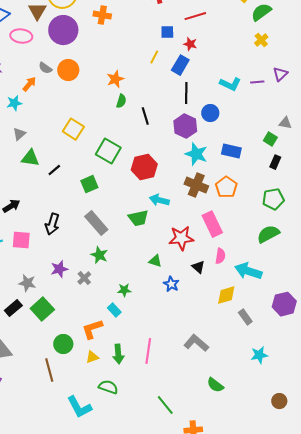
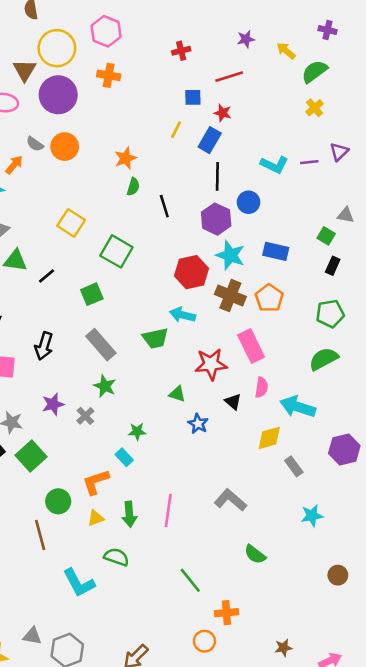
red hexagon: (144, 167) -> (192, 272), moved

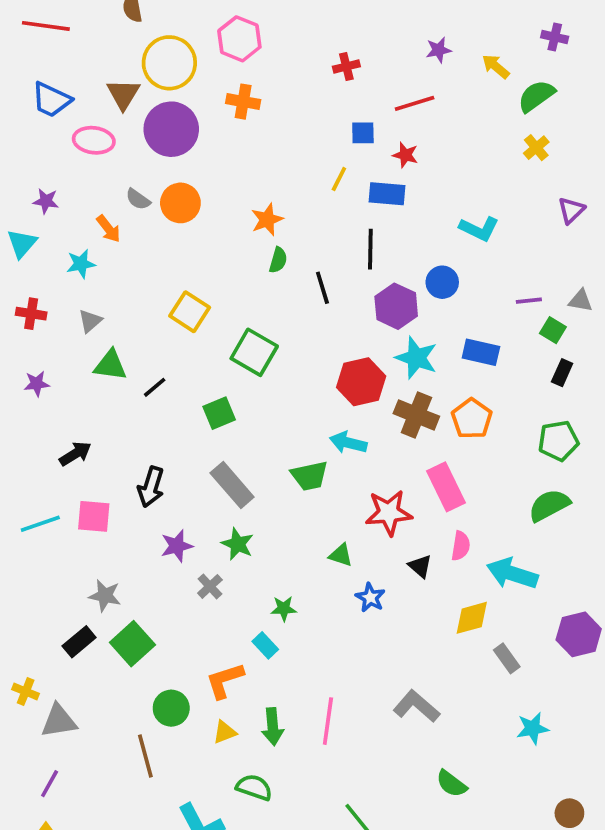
blue rectangle: (210, 140) -> (387, 194), turned 65
purple line: (309, 162) -> (529, 301), moved
orange arrow: (14, 165) -> (109, 229), turned 102
black line: (217, 176) -> (370, 249), moved
purple star: (53, 404) -> (177, 546), moved

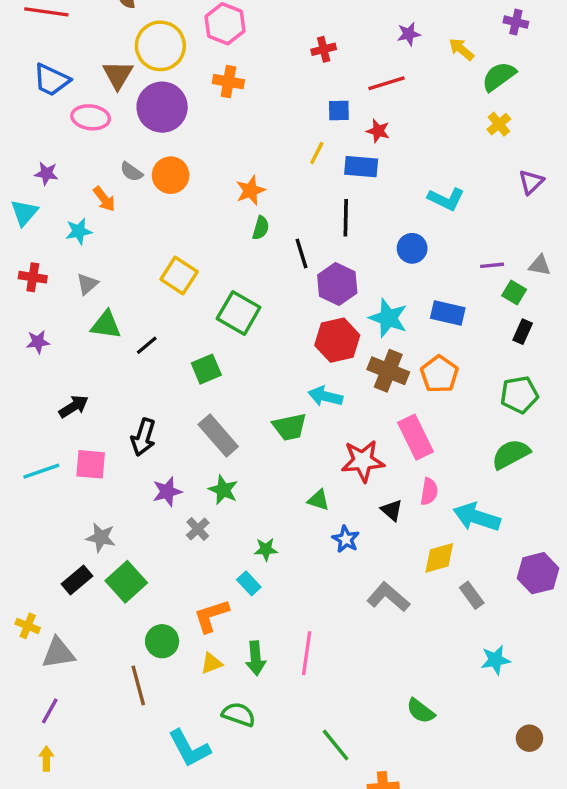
purple hexagon: (396, 306) -> (337, 284), moved
gray L-shape: (416, 706) -> (388, 597), moved

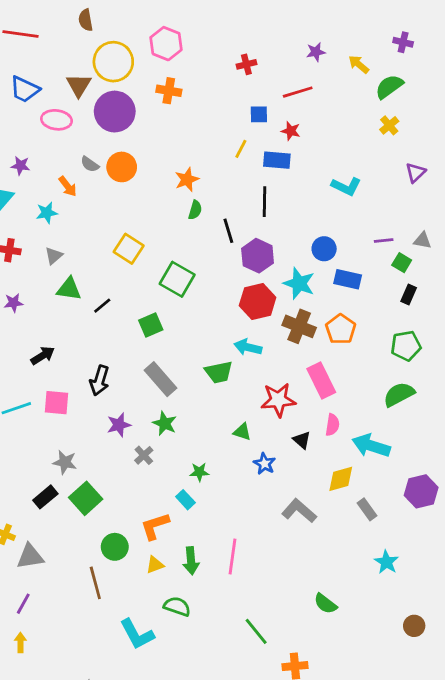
blue circle: (412, 248) -> (324, 249), moved
cyan star: (495, 660) -> (386, 562), turned -30

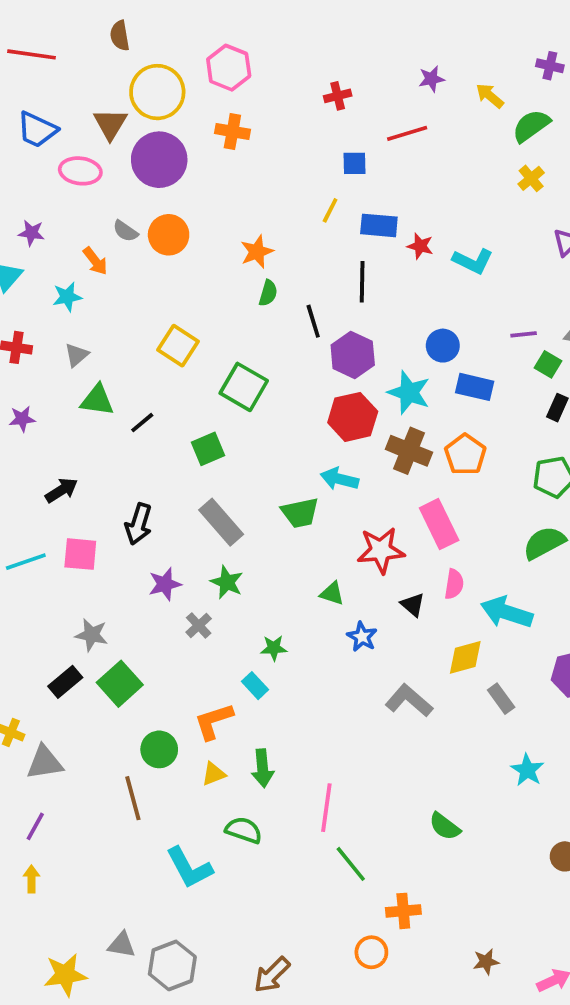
red star: (291, 131) -> (420, 246), moved
pink line: (233, 557) -> (326, 808), moved

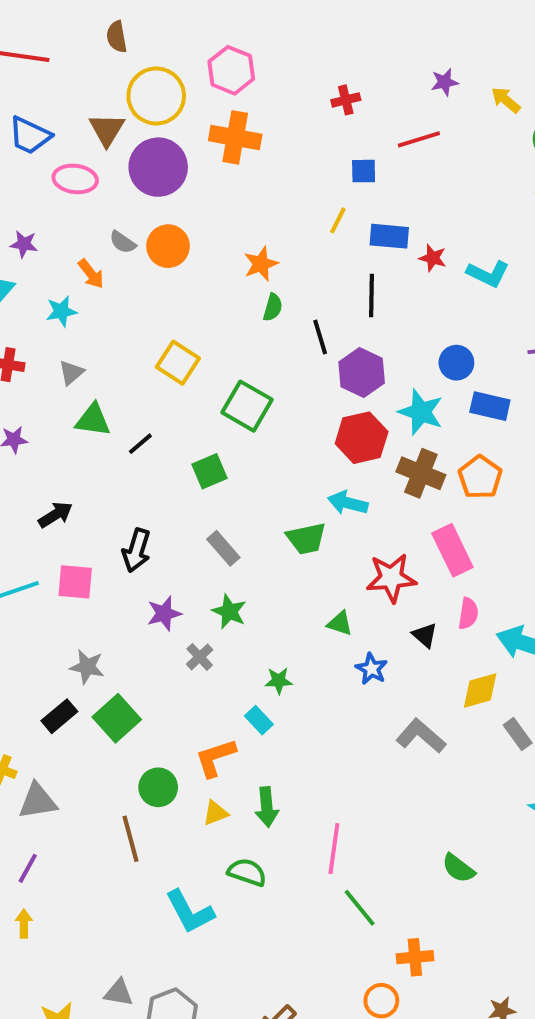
orange cross: (232, 131) -> (235, 137), size x1.4
gray rectangle: (221, 522) -> (223, 548), size x0.7

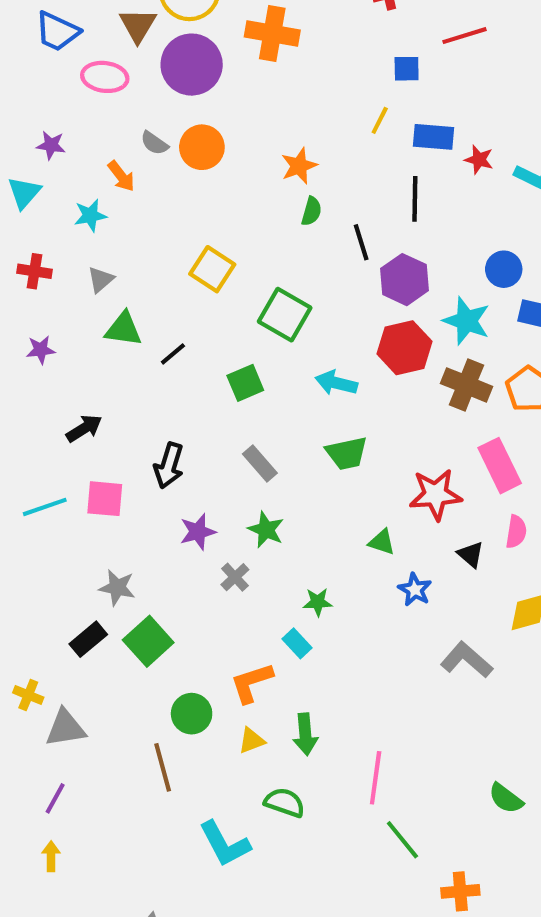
cyan arrow: (348, 503) -> (336, 383), moved

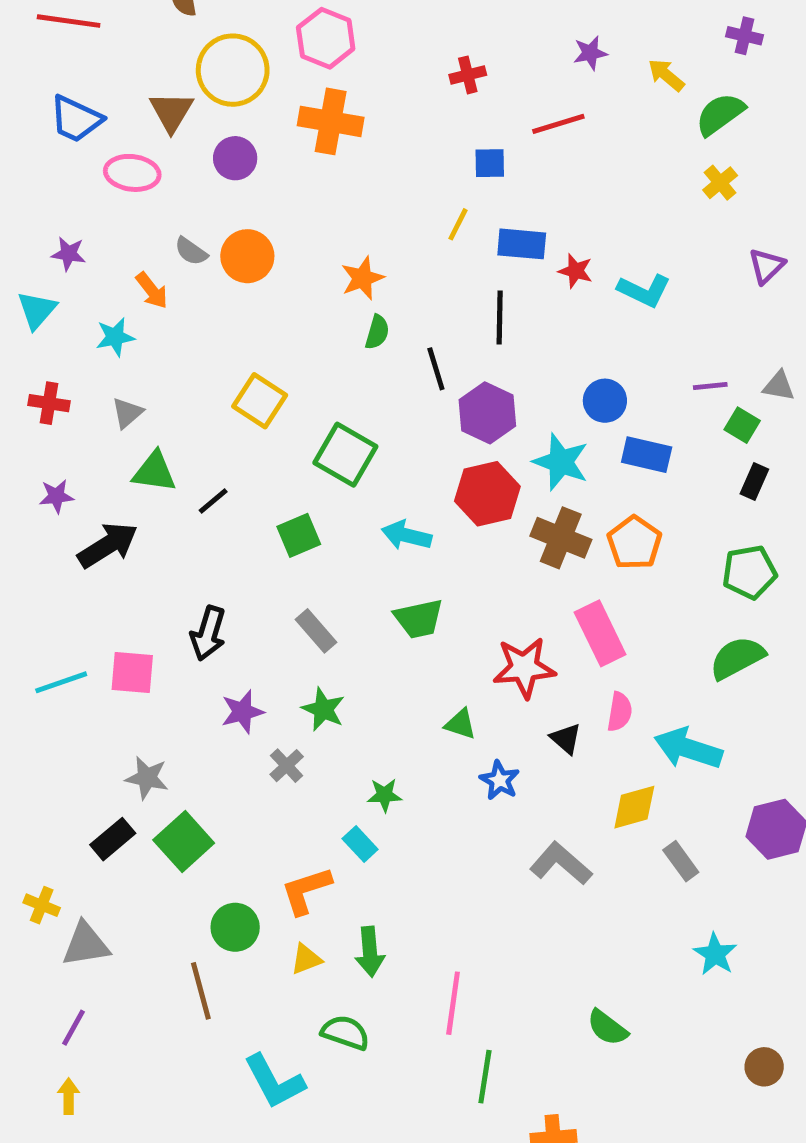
purple circle: (192, 65) -> (235, 158), size x0.6
black arrow: (84, 428) -> (108, 545), moved, size x1.4
green line: (402, 840) -> (485, 1077), turned 48

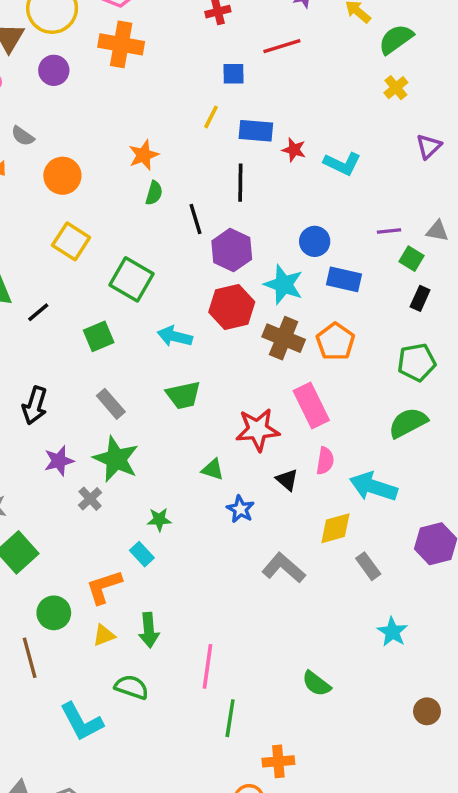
orange circle: (247, 256) -> (62, 176), moved
green star: (323, 709) -> (116, 459), size x1.5

